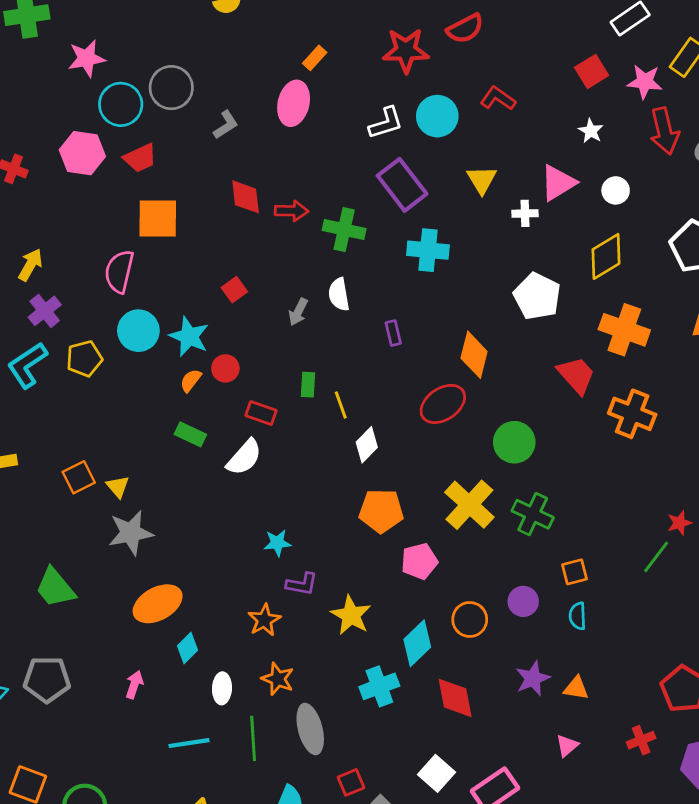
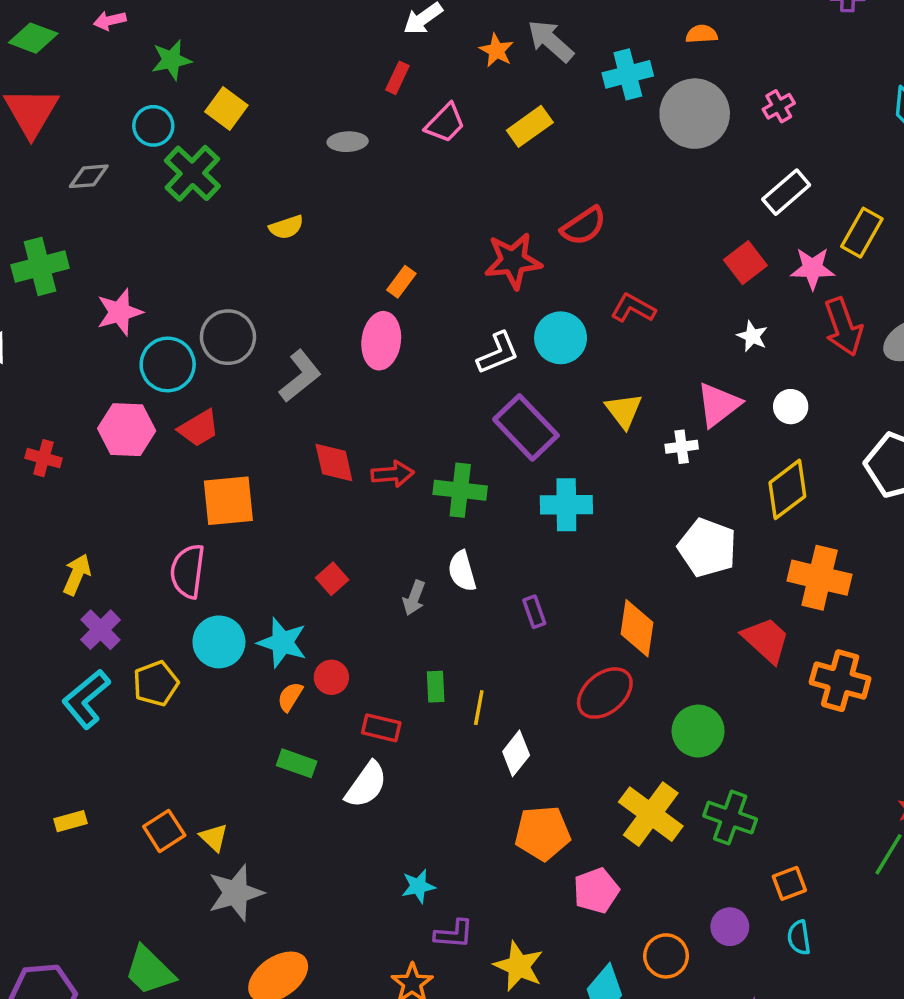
gray L-shape: (226, 125) -> (300, 376), size x1.4
yellow line: (341, 405) -> (479, 708), turned 36

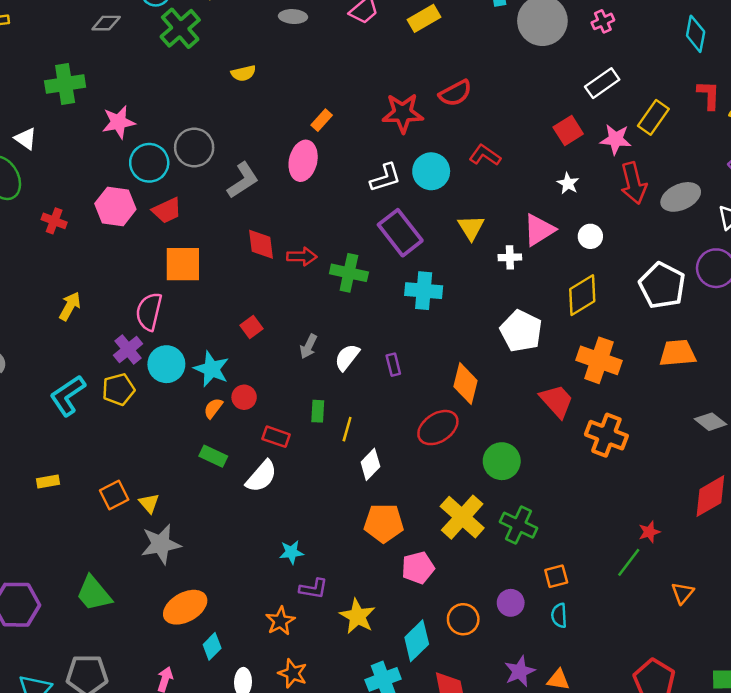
white semicircle: (462, 571) -> (347, 357), moved, turned 48
purple cross: (101, 630) -> (128, 350), moved

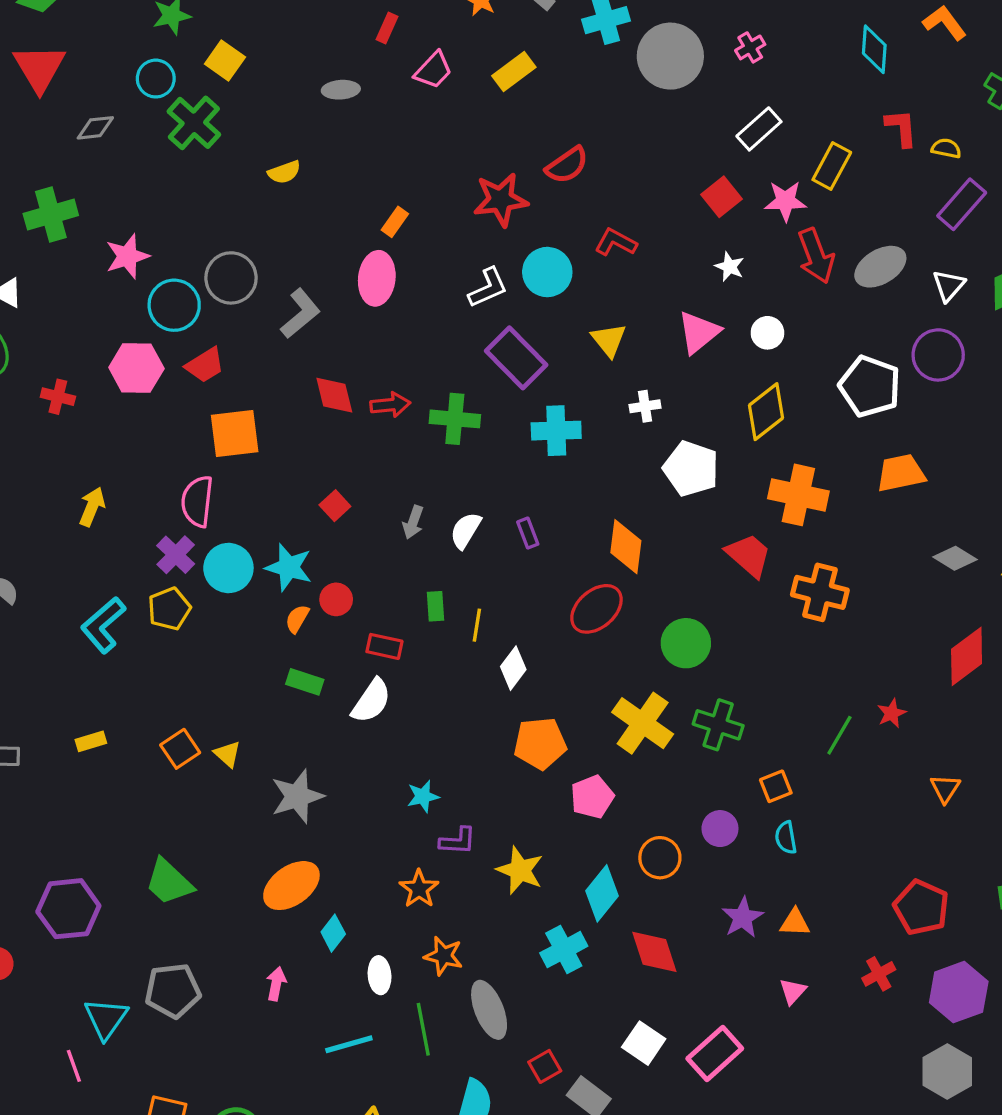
white cross: (510, 257) -> (645, 406), moved
gray star: (161, 544) -> (297, 796), moved
green line: (629, 562) -> (839, 735), moved

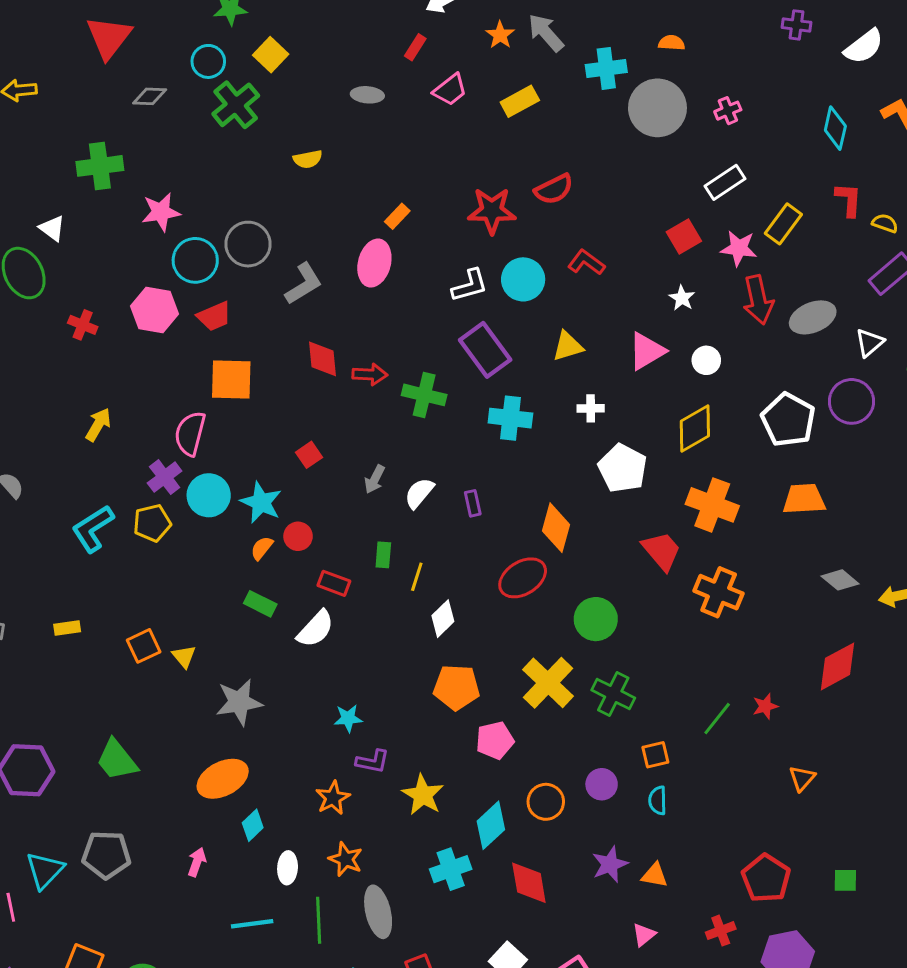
yellow triangle: (609, 340) -> (568, 346), turned 44

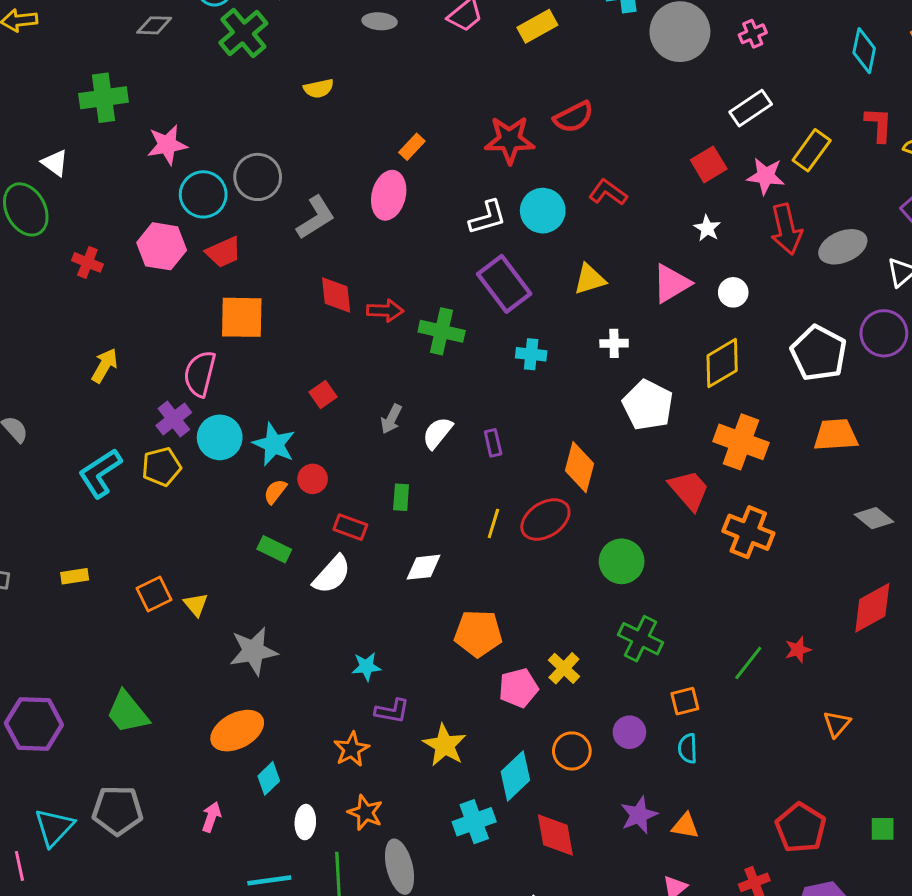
cyan cross: (510, 418) -> (531, 354), size x0.7
yellow line: (417, 577) -> (493, 523), moved
white diamond: (443, 619) -> (423, 567), moved, turned 39
yellow cross: (548, 683) -> (564, 668), moved, size x0.6

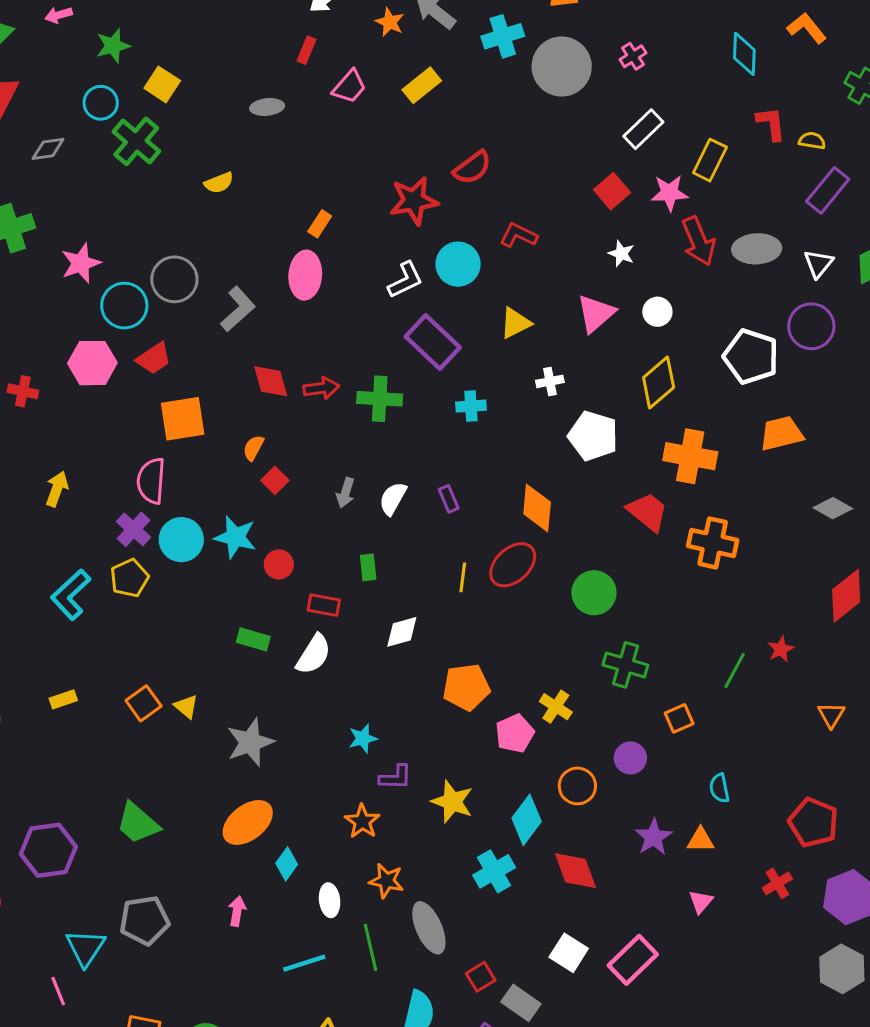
gray ellipse: (843, 247) -> (757, 249), turned 30
orange semicircle: (275, 491) -> (253, 448), moved
cyan semicircle: (688, 748) -> (719, 788), moved

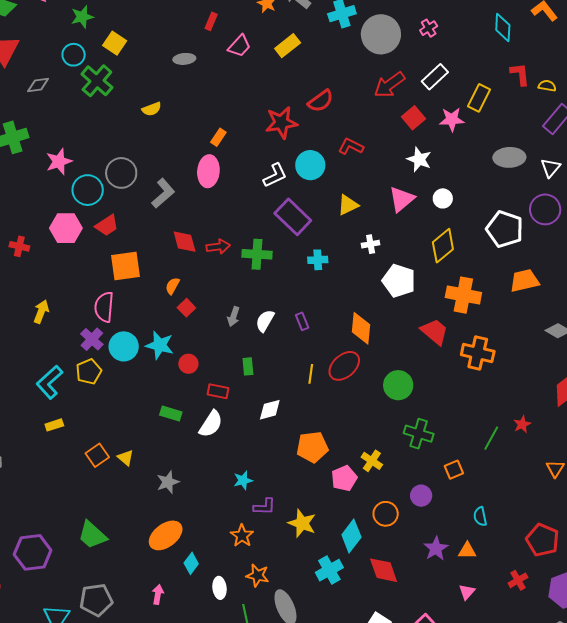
red arrow: (699, 241) -> (389, 85), moved, turned 76
white star: (621, 254) -> (419, 159), size x1.4
yellow rectangle: (63, 699) -> (54, 425), moved
gray star: (250, 742) -> (168, 482), size x0.7

